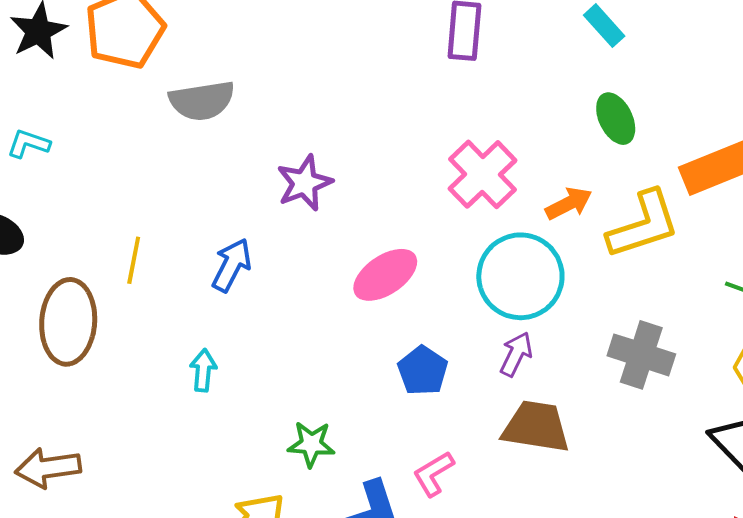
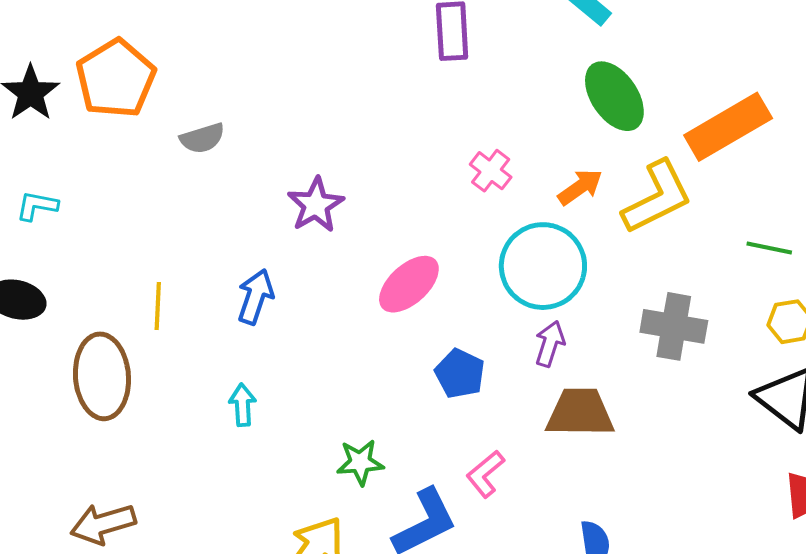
gray semicircle: (202, 101) -> (202, 138), size x0.7
green ellipse: (616, 119) -> (614, 96), size x1.4
pink cross: (482, 174) -> (491, 171), size x0.6

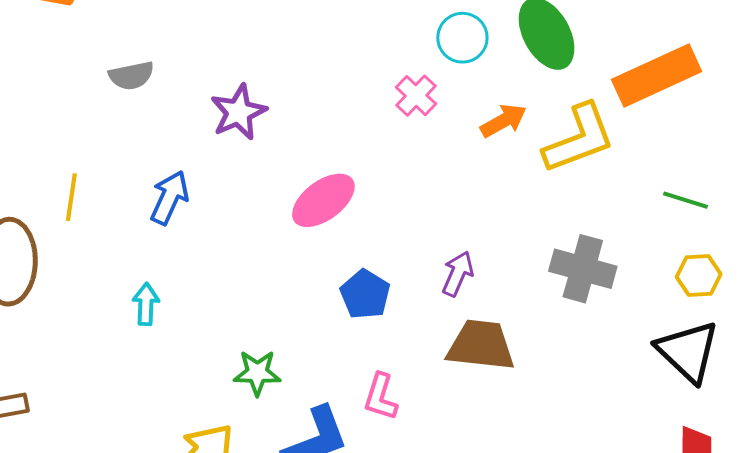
gray semicircle: (202, 138) -> (131, 76), moved
cyan circle: (543, 266) -> (462, 38), moved, size x0.6
pink L-shape: (485, 474) -> (381, 397), turned -39

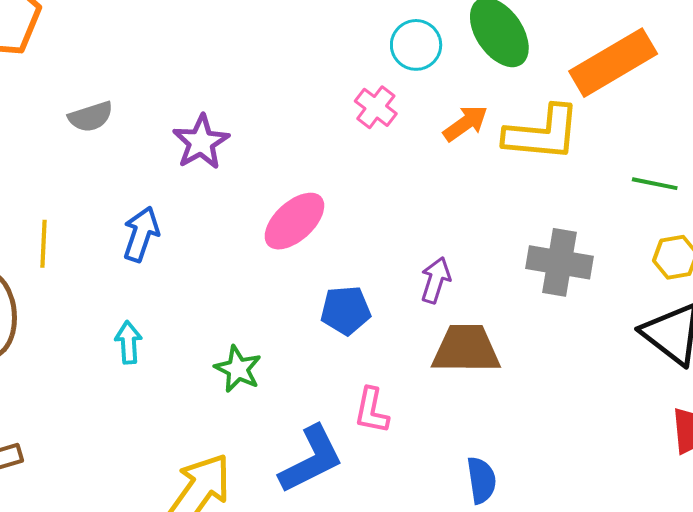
yellow L-shape: (579, 139) -> (542, 133), turned 32
blue pentagon: (365, 294) -> (346, 310), turned -30
green star: (257, 373) -> (238, 369), moved, turned 30

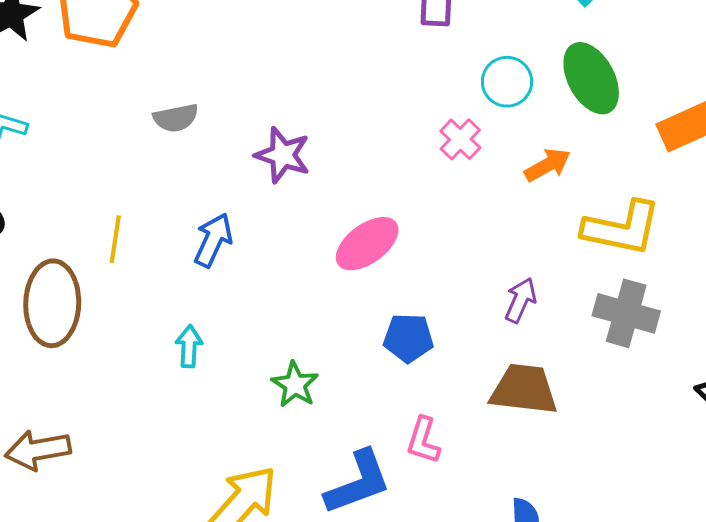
yellow L-shape: (542, 133) -> (622, 228), moved
purple star: (201, 142) -> (283, 155), turned -30
purple arrow: (436, 280) -> (521, 300), moved

